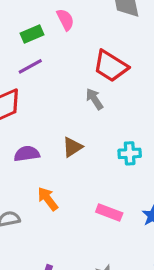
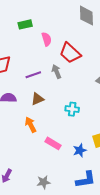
pink semicircle: (65, 20) -> (47, 39), moved
purple line: (30, 66) -> (33, 75), moved
orange arrow: (48, 199) -> (31, 125), moved

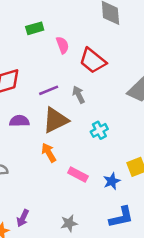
gray arrow: (56, 72) -> (79, 95), moved
brown triangle: (37, 99) -> (55, 120), size x1.6
cyan cross: (72, 109) -> (99, 130), turned -32

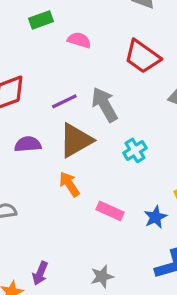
pink semicircle: (63, 45) -> (79, 40), turned -49
red trapezoid: (93, 61) -> (142, 57), moved
gray arrow: (79, 95) -> (105, 105), size x1.5

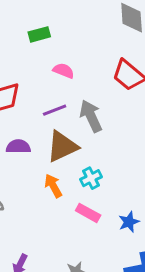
pink semicircle: (79, 40) -> (64, 71), moved
cyan cross: (135, 150) -> (91, 178), moved

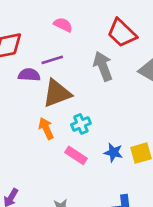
gray arrow: (91, 116) -> (103, 66), moved
purple semicircle: (18, 146) -> (29, 75), moved
blue star: (129, 222) -> (113, 152), moved, turned 30

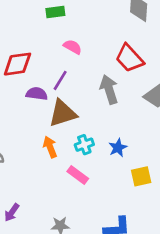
purple line: (52, 60) -> (60, 80), turned -45
blue star: (113, 152) -> (118, 148), moved, turned 30

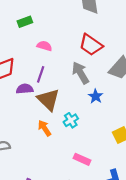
brown triangle: (63, 113) -> (48, 100), turned -45
blue star: (118, 148) -> (96, 96), moved
pink rectangle: (78, 175) -> (82, 159), moved

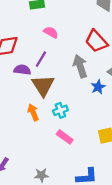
blue star: (96, 96) -> (98, 87), moved
pink rectangle: (82, 159) -> (65, 137), moved

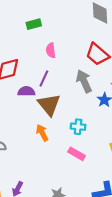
pink semicircle: (51, 32) -> (51, 50), turned -120
cyan cross: (60, 110) -> (78, 127), moved, turned 32

